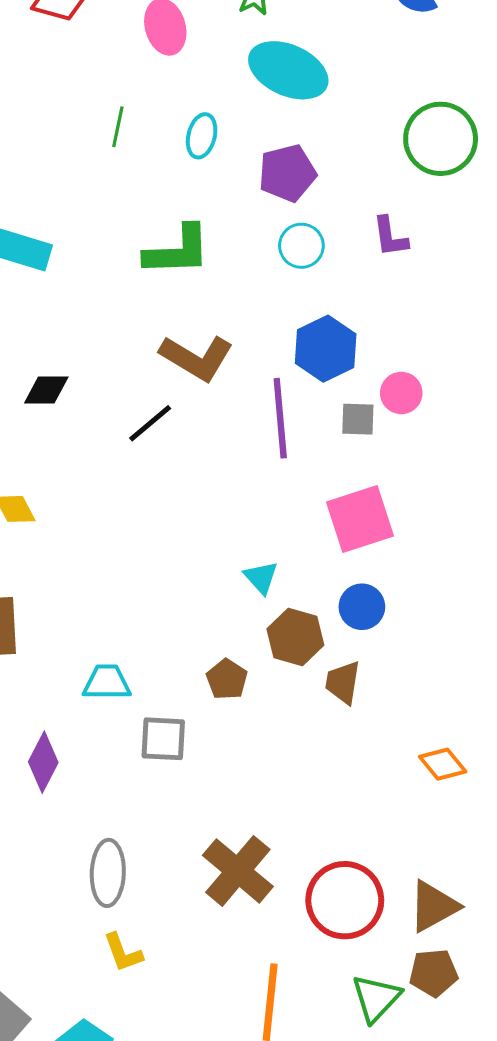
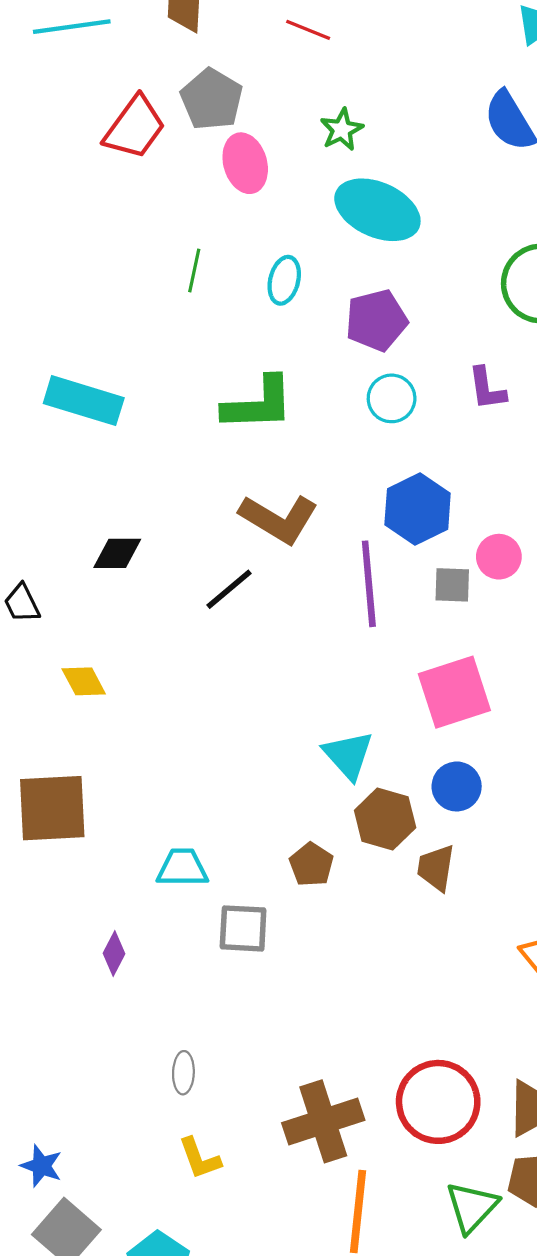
cyan triangle: (261, 578) -> (348, 755), size x1.4
purple diamond: (43, 762) -> (114, 953), size x0.7
brown cross: (238, 871) -> (323, 1121), moved, turned 32
gray ellipse: (108, 873) -> (183, 1073), size x0.6

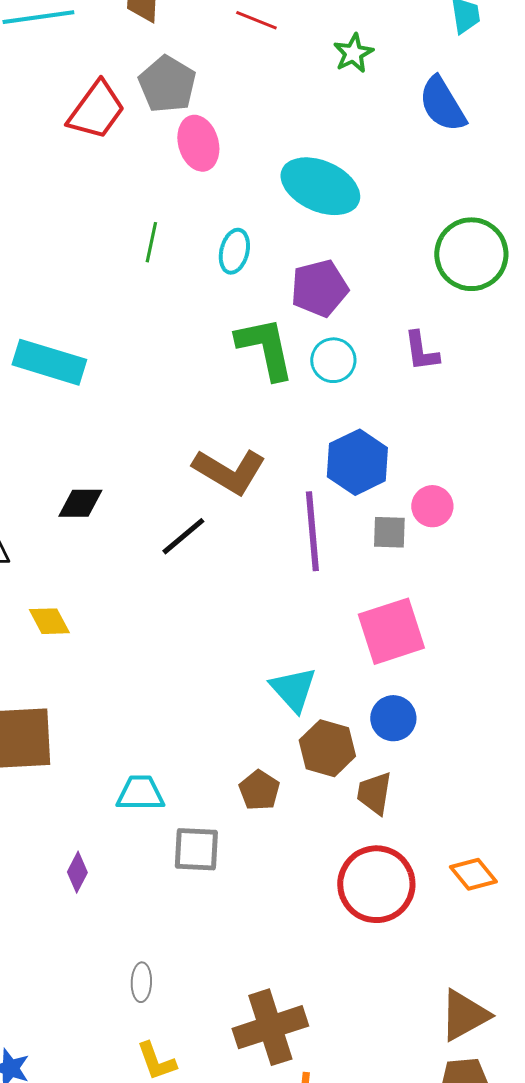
green star: (342, 130) -> (353, 53), moved
green L-shape: (258, 404) -> (265, 348), moved, turned -100
red circle: (438, 1102) -> (376, 884), moved

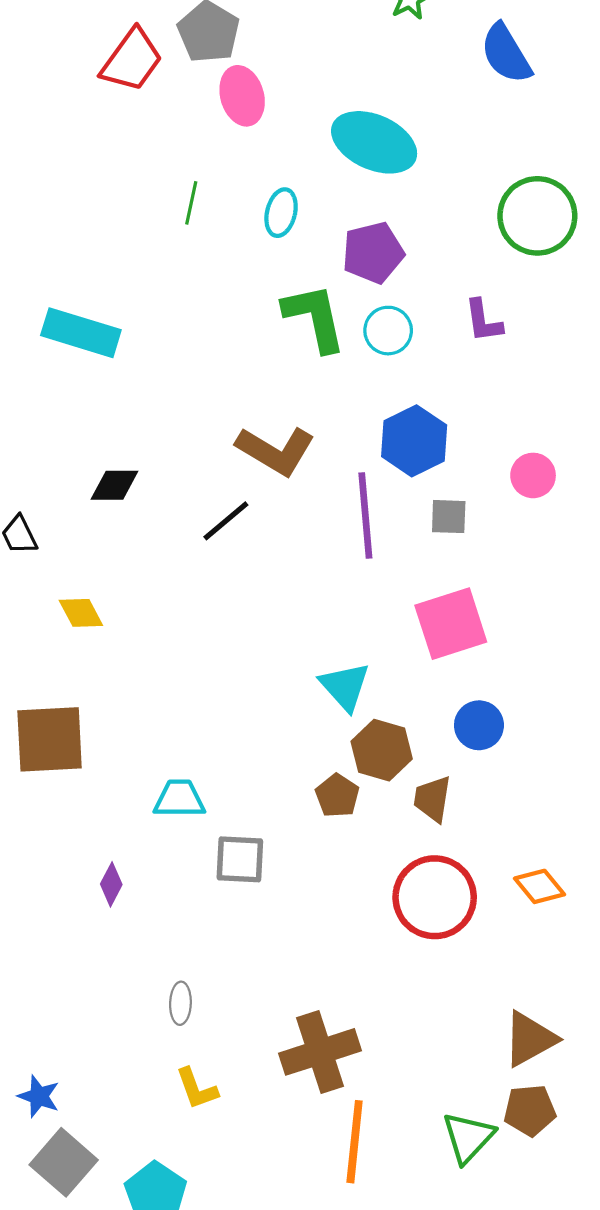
pink circle: (432, 506) -> (533, 475), moved
blue circle: (393, 718) -> (479, 725), moved
brown pentagon: (259, 790) -> (337, 796), moved

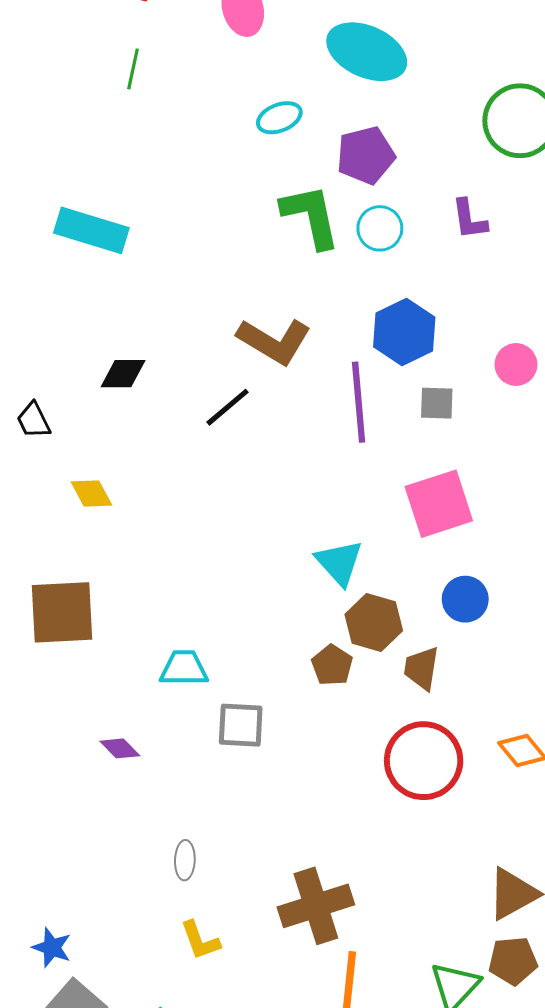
green line: (191, 203) -> (133, 69), moved
cyan ellipse: (281, 213) -> (279, 118), turned 54
purple diamond: (111, 884) -> (120, 748), turned -72

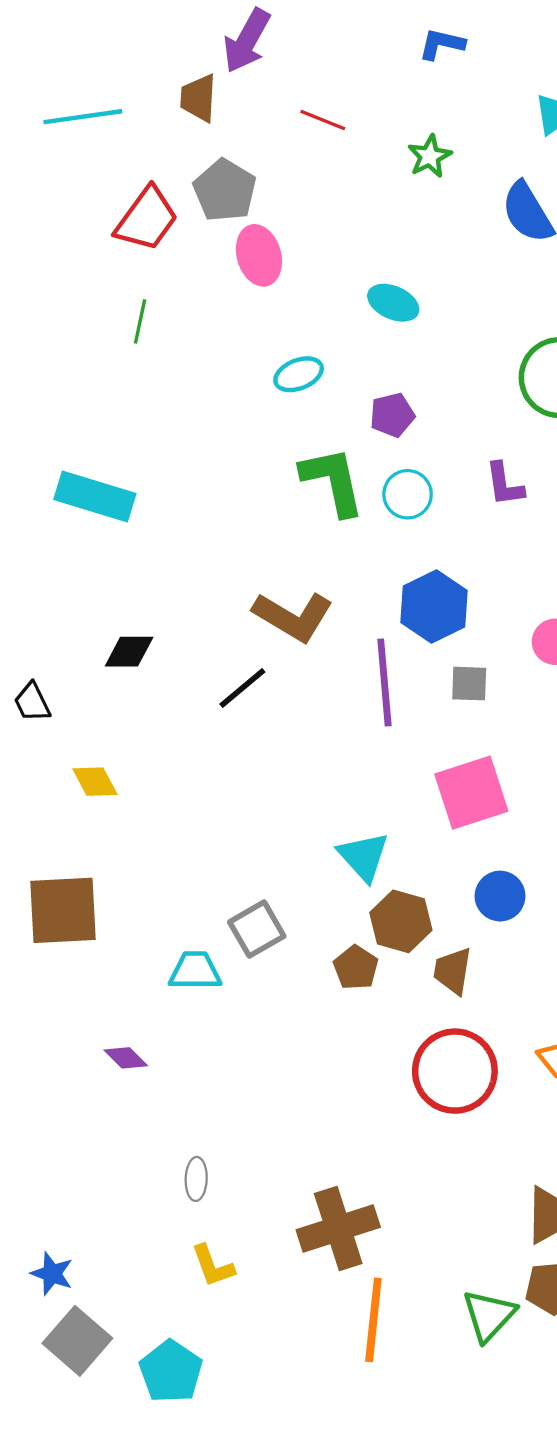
cyan ellipse: (367, 52) -> (393, 303), size x0.6
purple pentagon: (366, 155) -> (392, 415), size x0.7
gray square: (241, 725) -> (257, 929), moved, turned -33

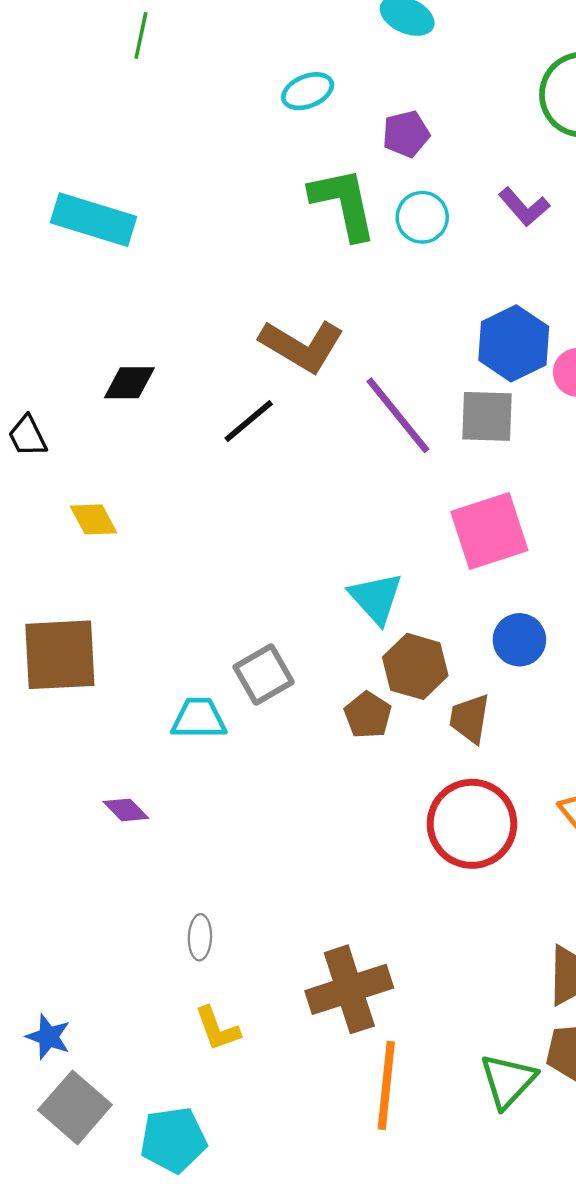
purple L-shape: (504, 484) -> (524, 207), turned -33
blue hexagon: (434, 607) -> (514, 343), moved
purple line: (384, 682) -> (398, 415), turned -34
gray square: (469, 684) -> (487, 416), size x1.4
cyan pentagon: (171, 1372) -> (173, 1140), turned 30

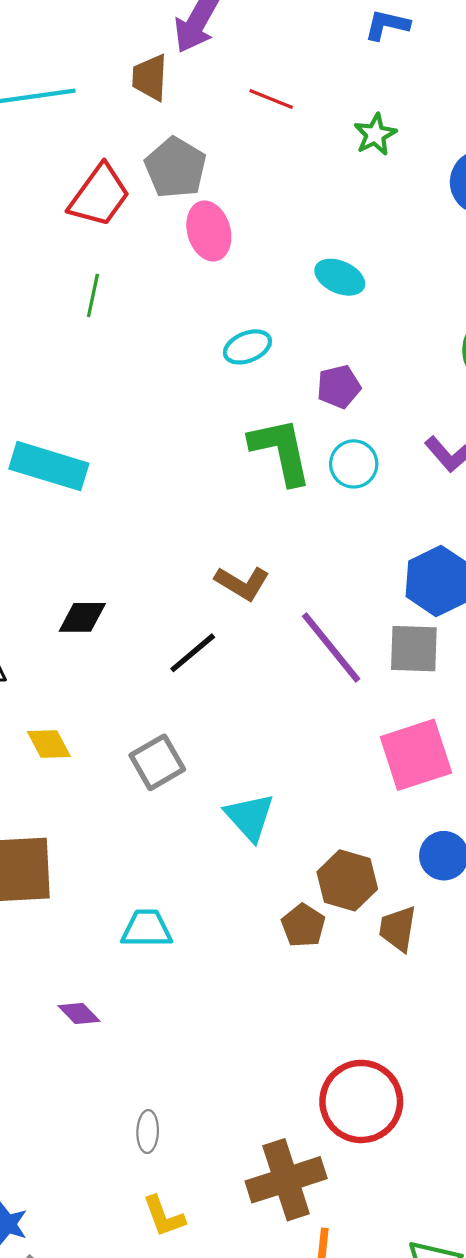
brown L-shape: (302, 346) -> (242, 583), size x0.7
cyan triangle: (376, 598) -> (250, 817), moved
gray square: (264, 675) -> (157, 762), moved
red circle: (472, 824) -> (361, 1101), moved

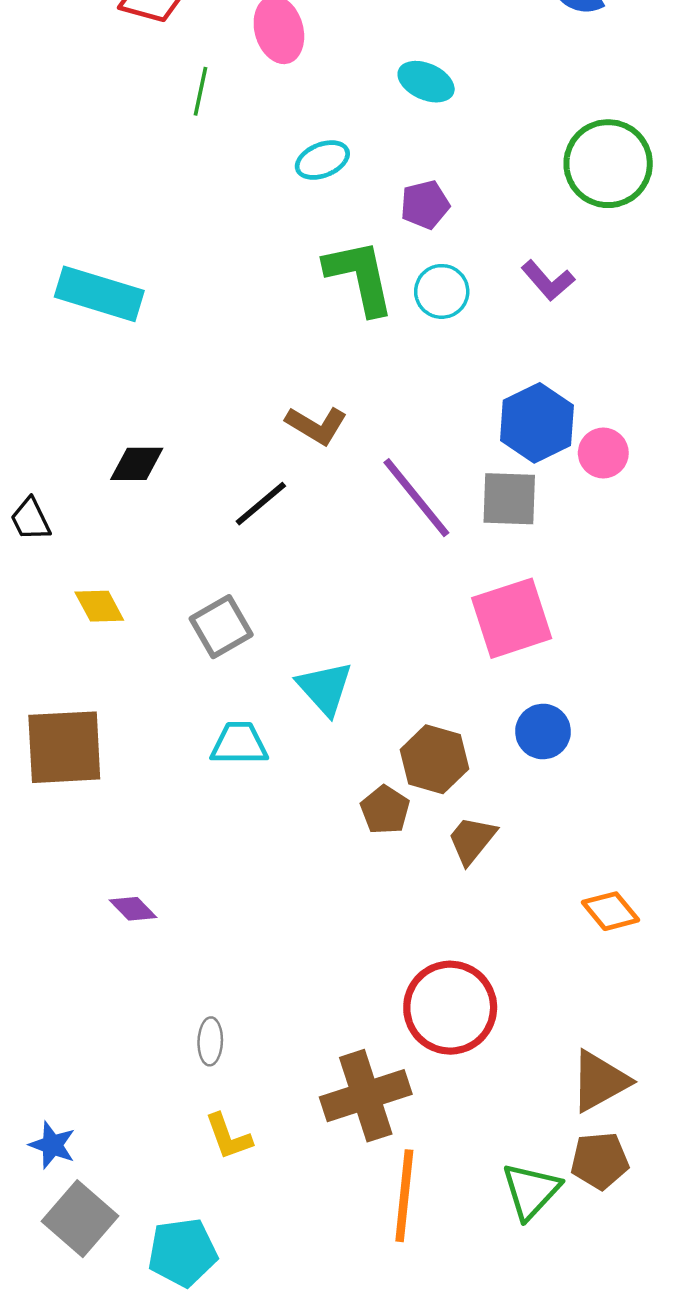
green line: (93, 295) -> (201, 91), moved
cyan trapezoid: (147, 929) -> (239, 744), moved
brown trapezoid: (398, 929) -> (472, 840), moved, turned 30

